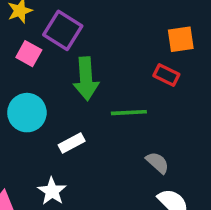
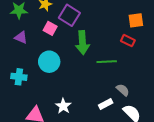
white rectangle: (72, 143) -> (106, 104), moved

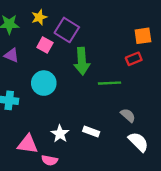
red rectangle: (128, 41) -> (134, 59), turned -48
white rectangle: (106, 104) -> (91, 131), moved, turned 48

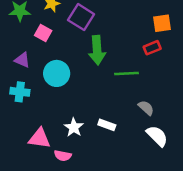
pink square: (45, 45) -> (43, 33), moved
purple triangle: (11, 55) -> (22, 60), moved

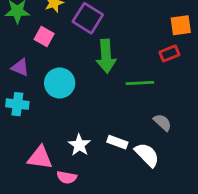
white semicircle: (157, 136) -> (147, 155), moved

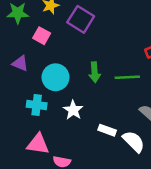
green arrow: (106, 56) -> (95, 72), moved, size x0.7
cyan cross: (17, 104) -> (37, 105), moved
white star: (79, 145) -> (73, 110), moved

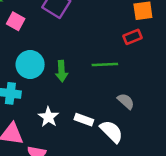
green arrow: (95, 72) -> (62, 71), moved
white star: (73, 110) -> (48, 117), moved

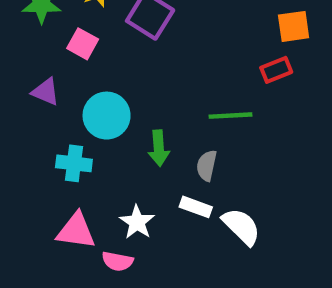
green arrow: (62, 71) -> (159, 148), moved
gray semicircle: (126, 101) -> (207, 166), moved, turned -120
white star: (48, 117) -> (137, 222), moved

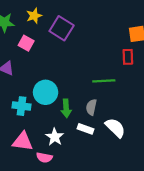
red rectangle: (276, 70) -> (128, 57), turned -70
cyan circle: (107, 116) -> (46, 92), moved
green arrow: (159, 148) -> (66, 108), moved
white semicircle: (241, 226) -> (115, 128), moved

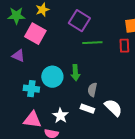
purple square: (62, 28) -> (79, 21), moved
pink square: (26, 43) -> (35, 34), size x1.5
green line: (104, 81) -> (92, 43), moved
green arrow: (66, 108) -> (75, 73), moved

